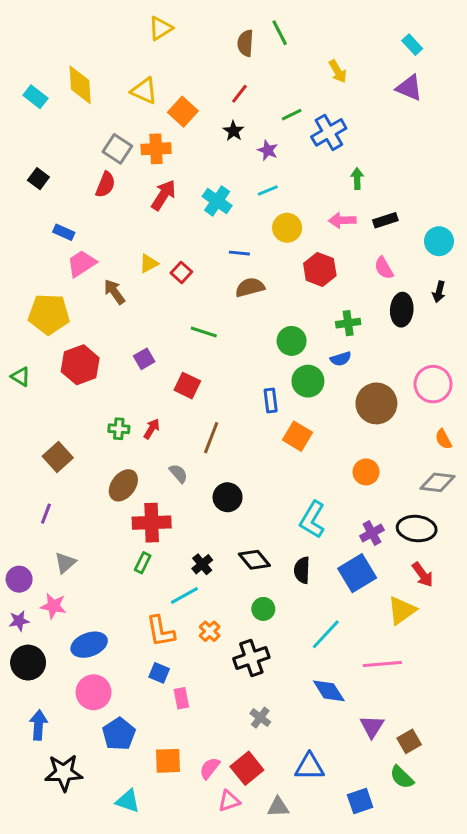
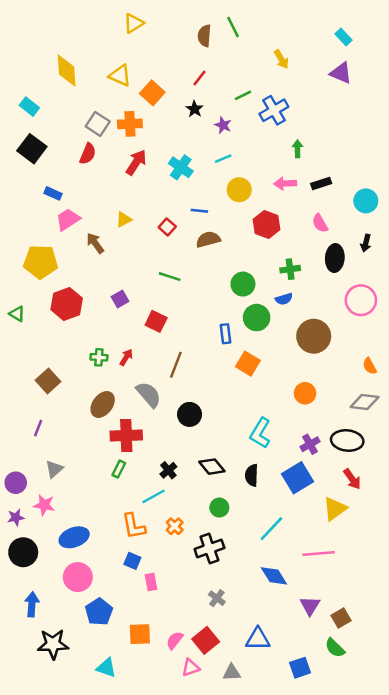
cyan rectangle: (35, 97) -> (29, 107), moved
black square: (38, 179) -> (32, 149), size x1.6
red square: (181, 272) -> (167, 227), moved
pink circle: (433, 384) -> (361, 300), moved
gray semicircle: (178, 473) -> (149, 395), size x1.6

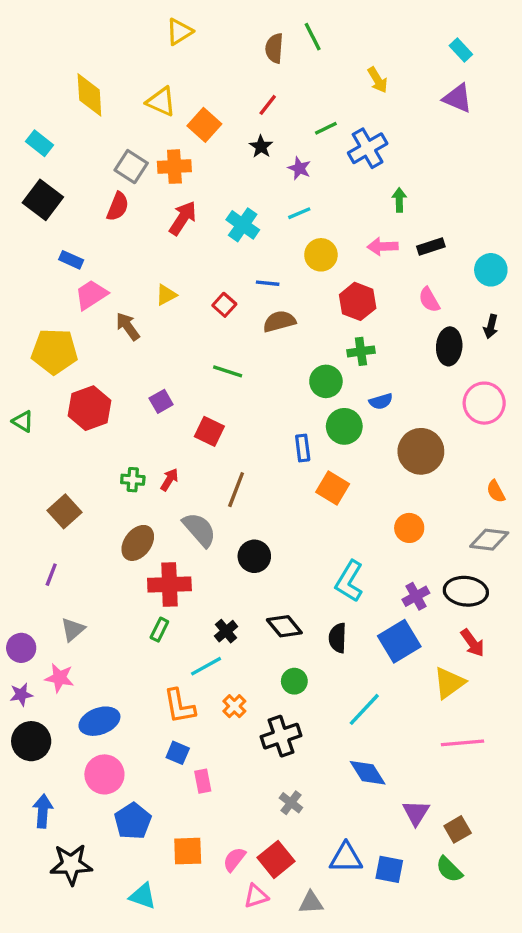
green cross: (290, 269) -> (361, 351), moved
pink line: (319, 553) -> (463, 743), moved
blue square: (300, 668) -> (389, 869), moved, turned 30

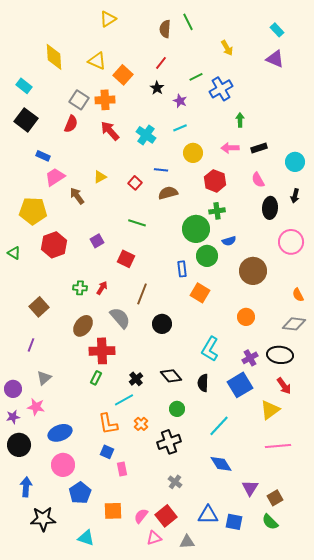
red arrow: (183, 218) -> (110, 131), turned -75
green circle: (326, 381) -> (196, 229), size x1.4
black circle: (254, 556) -> (162, 324), moved

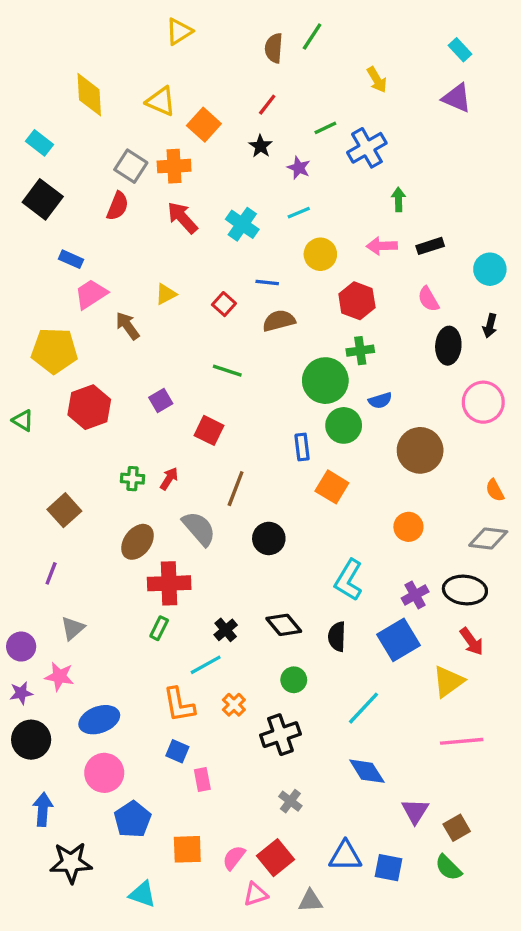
green line: (188, 22) -> (312, 36), turned 60

